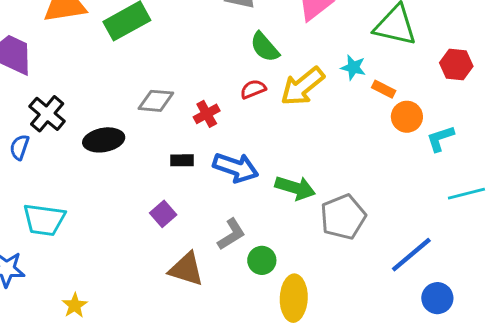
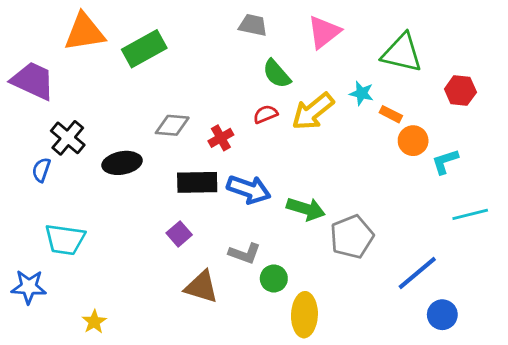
black rectangle: (182, 160) -> (197, 182), size x1.8
gray L-shape: (231, 234) -> (245, 253), turned 52

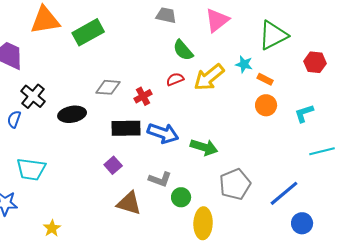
green triangle: (402, 53) -> (273, 35), turned -40
orange circle: (413, 141) -> (266, 105), moved
gray pentagon: (352, 237) -> (235, 184), moved

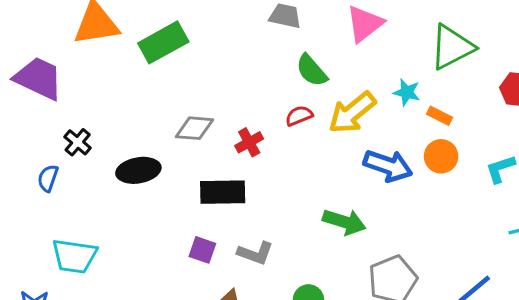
black cross: (33, 96) -> (78, 142), size x0.7
blue arrow: (163, 133) -> (388, 166), moved
purple square: (113, 165) -> (202, 250), turned -30
gray L-shape: (160, 179) -> (255, 253), moved

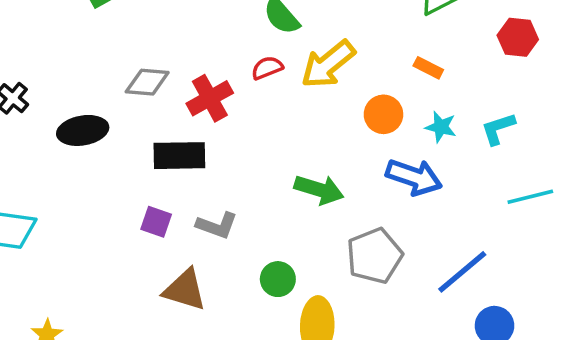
cyan star: (407, 92) -> (441, 127), moved
red cross: (249, 142) -> (210, 98), size x1.4
orange circle: (441, 156) -> (383, 114), moved
blue arrow: (388, 166) -> (414, 177), moved

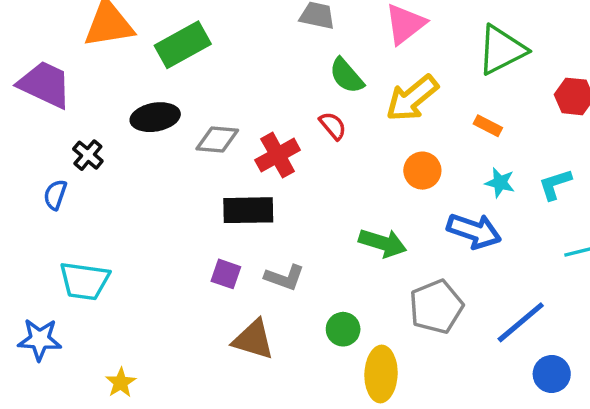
yellow arrow: (328, 64) -> (412, 98), moved
red semicircle: (267, 68) -> (333, 126), turned 72
orange circle: (383, 114) -> (422, 171), moved
black ellipse: (83, 130) -> (155, 117), moved

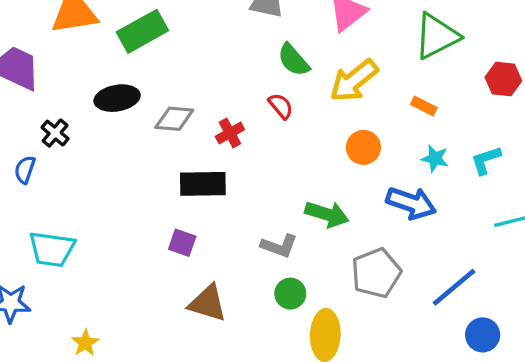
red cross: (278, 155) -> (230, 133), size x0.7
gray L-shape: (284, 277) -> (279, 246), moved

